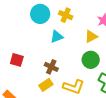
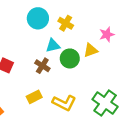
green circle: (91, 60) -> (70, 58), moved
brown cross: (51, 67) -> (42, 66), moved

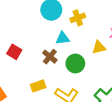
yellow cross: (66, 23) -> (78, 18), turned 32
green circle: (70, 58) -> (75, 64), moved

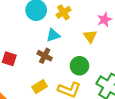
yellow triangle: (99, 47) -> (90, 36), turned -40
green circle: (75, 64) -> (79, 66), moved

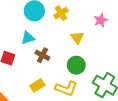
cyan triangle: (53, 35) -> (28, 38), moved
yellow triangle: (90, 36) -> (77, 38), moved

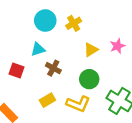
pink star: (101, 20) -> (117, 46), moved
yellow triangle: (77, 38) -> (91, 50), turned 32

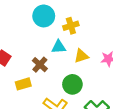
cyan triangle: (38, 49) -> (59, 47), moved
yellow rectangle: (47, 100) -> (23, 84), moved

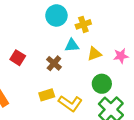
yellow rectangle: (23, 84) -> (47, 95), moved
green circle: (72, 84) -> (102, 84), moved

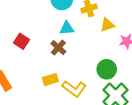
cyan triangle: (72, 45) -> (67, 28), moved
yellow triangle: (94, 54) -> (107, 25), moved

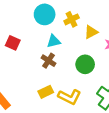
red square: (22, 41) -> (13, 43), moved
green circle: (107, 69) -> (85, 64), moved

